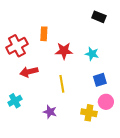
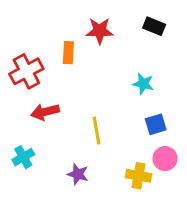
red star: (64, 51) -> (100, 31), moved

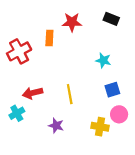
red arrow: (45, 112) -> (33, 93), moved

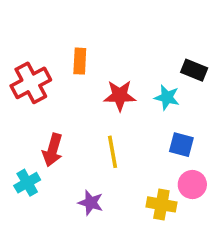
black rectangle: (111, 19) -> (194, 70), moved
red star: (72, 22) -> (120, 96), moved
blue square: (112, 90) -> (181, 145), turned 32
red arrow: (33, 93) -> (53, 150), turned -60

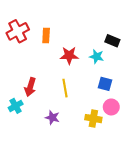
red cross: (31, 83) -> (18, 31), moved

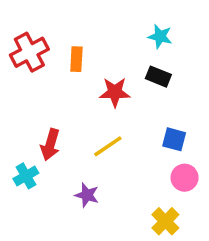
black rectangle: (112, 41) -> (158, 77), moved
cyan star: (97, 57) -> (160, 36), moved
yellow line: (65, 88) -> (108, 146), turned 66
yellow cross: (93, 119) -> (165, 221), moved, turned 35

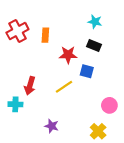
blue square: (174, 139) -> (87, 71), moved
cyan cross: (26, 176) -> (15, 104), turned 32
purple star: (87, 195) -> (52, 126), moved

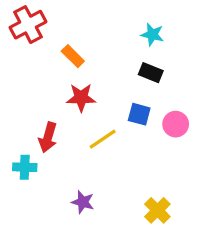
red cross: (17, 31) -> (28, 25), moved
orange rectangle: (45, 35) -> (73, 56), turned -48
red star: (68, 55) -> (81, 98), moved
pink circle: (109, 105) -> (176, 124), moved

